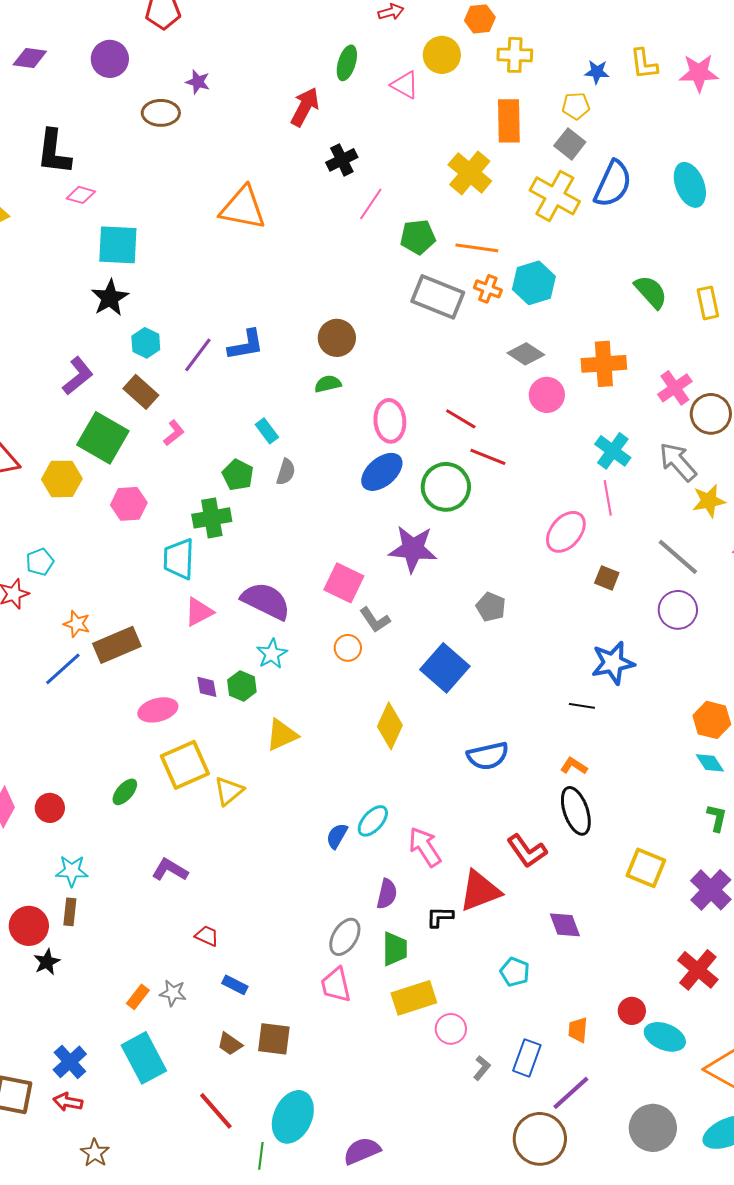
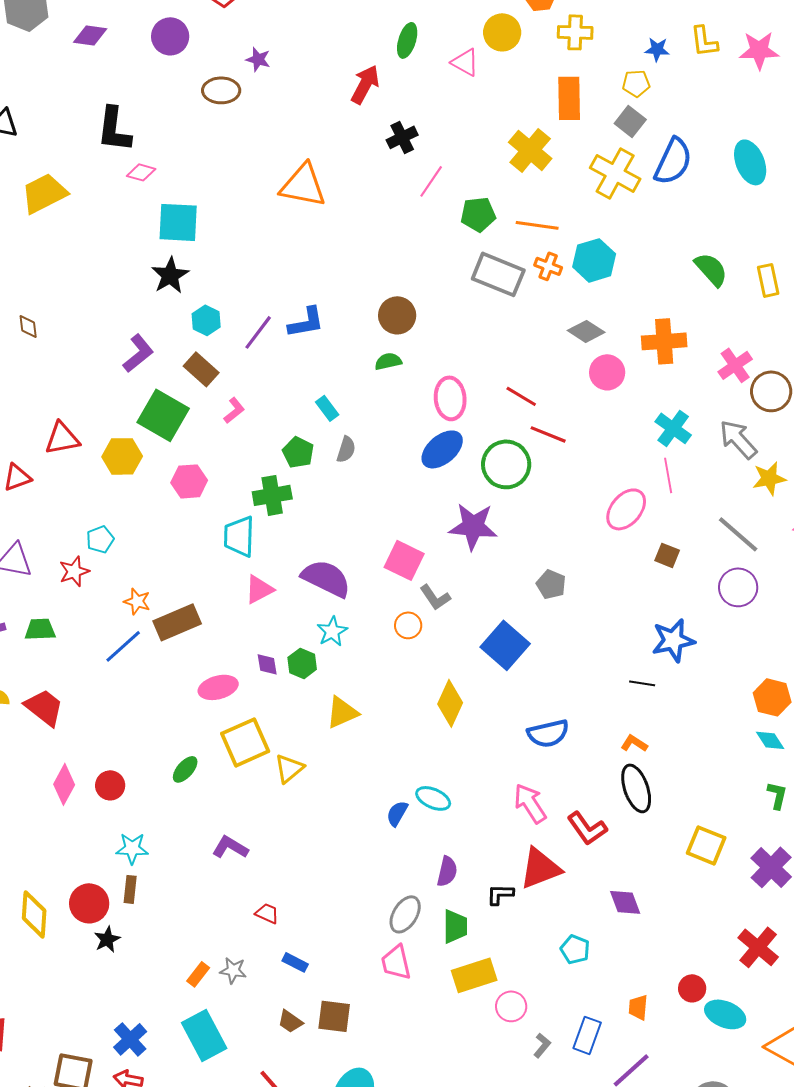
cyan ellipse: (373, 821) -> (433, 798), turned 72
pink arrow: (425, 847) -> (530, 803), moved

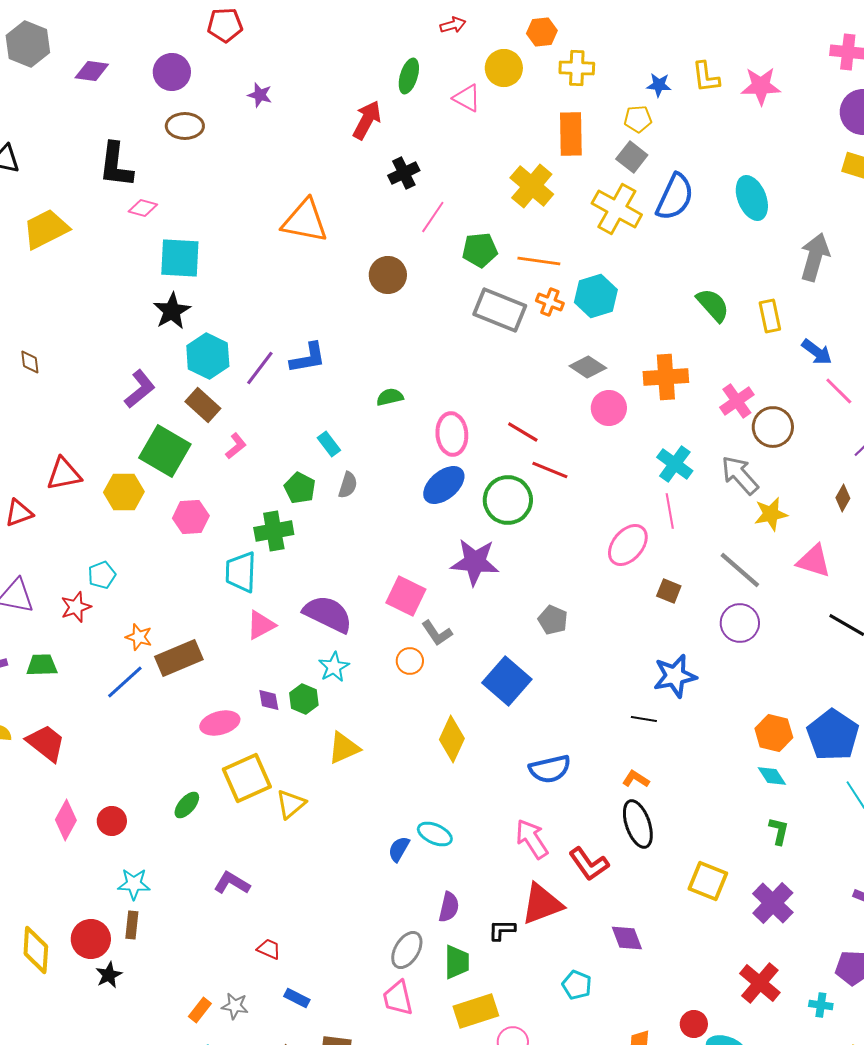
brown ellipse: (221, 90) -> (185, 126), moved
brown circle: (397, 315) -> (388, 275), moved
cyan hexagon: (206, 320) -> (208, 356), size x1.5

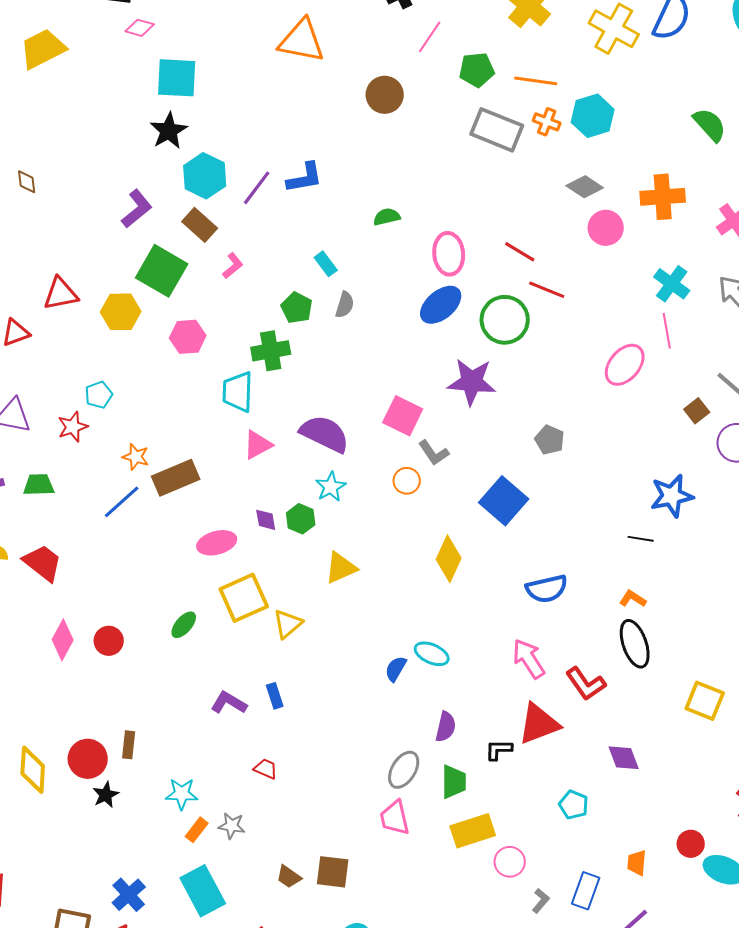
brown square: (669, 591) -> (697, 411), moved, turned 30
cyan star: (134, 884) -> (182, 794), moved
blue rectangle: (297, 998) -> (275, 696), moved, turned 45

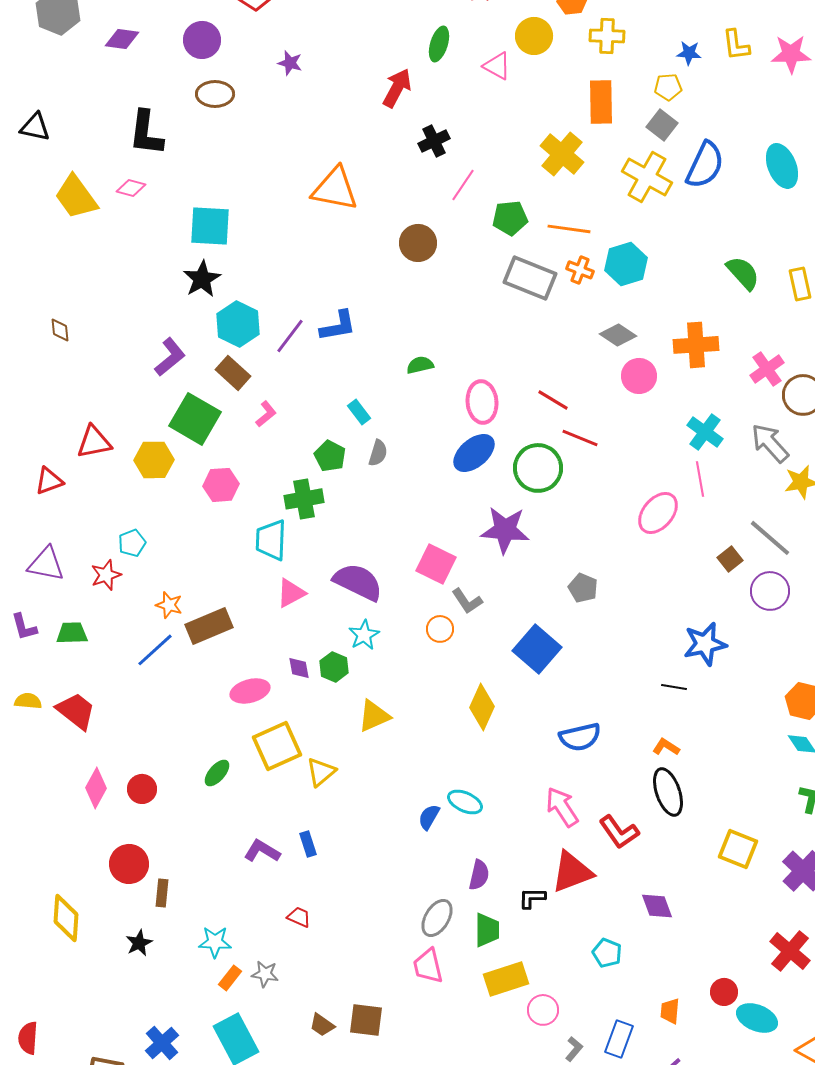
pink diamond: (140, 28) -> (131, 188), moved
yellow trapezoid: (43, 49) -> (76, 197), turned -99
red circle: (88, 759) -> (129, 864), moved

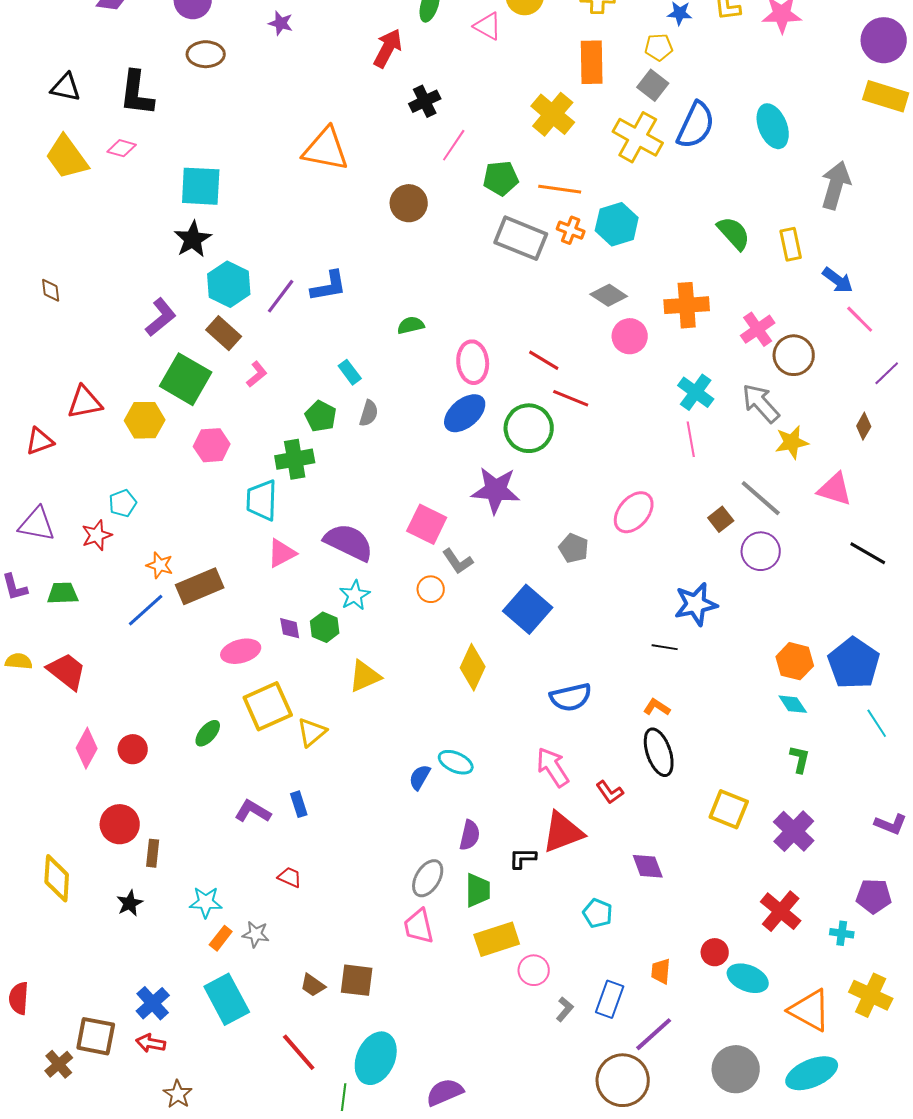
black triangle: (35, 127) -> (66, 87), moved
pink ellipse: (658, 513) -> (634, 512), moved
red L-shape: (619, 832) -> (610, 792), size x0.7

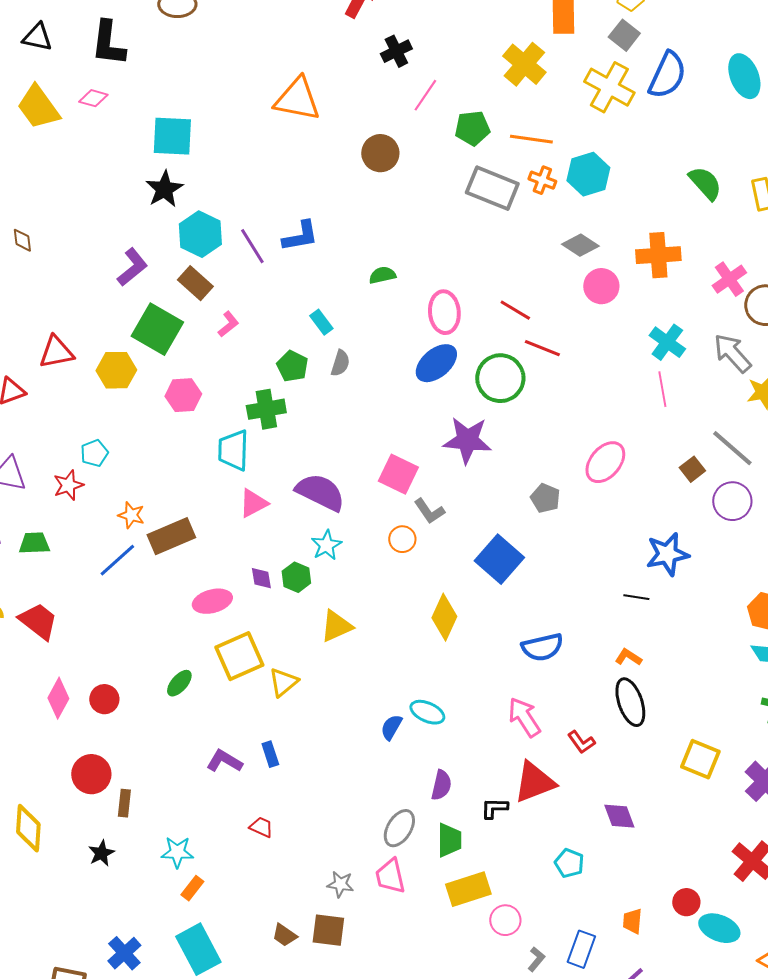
purple line: (281, 296) -> (252, 246), turned -69
gray star: (256, 934) -> (340, 884), moved

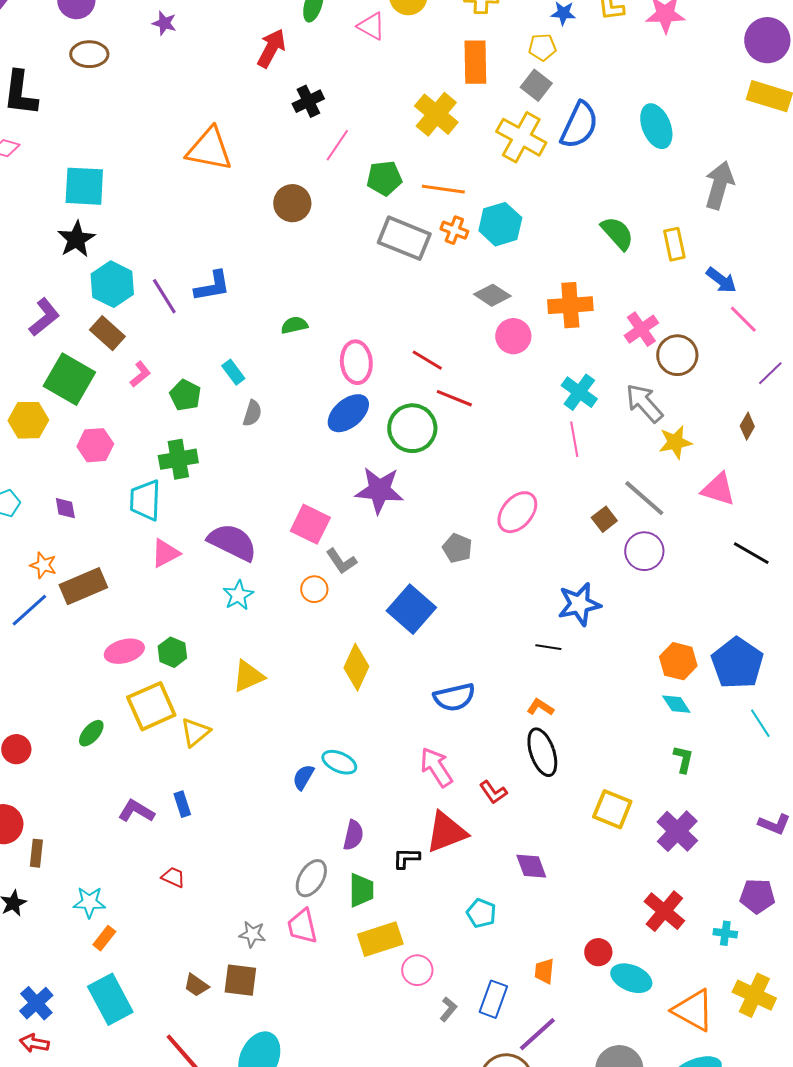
green pentagon: (292, 366) -> (185, 395), moved
green hexagon: (296, 577) -> (172, 652), moved
purple diamond: (261, 578) -> (65, 508), moved

